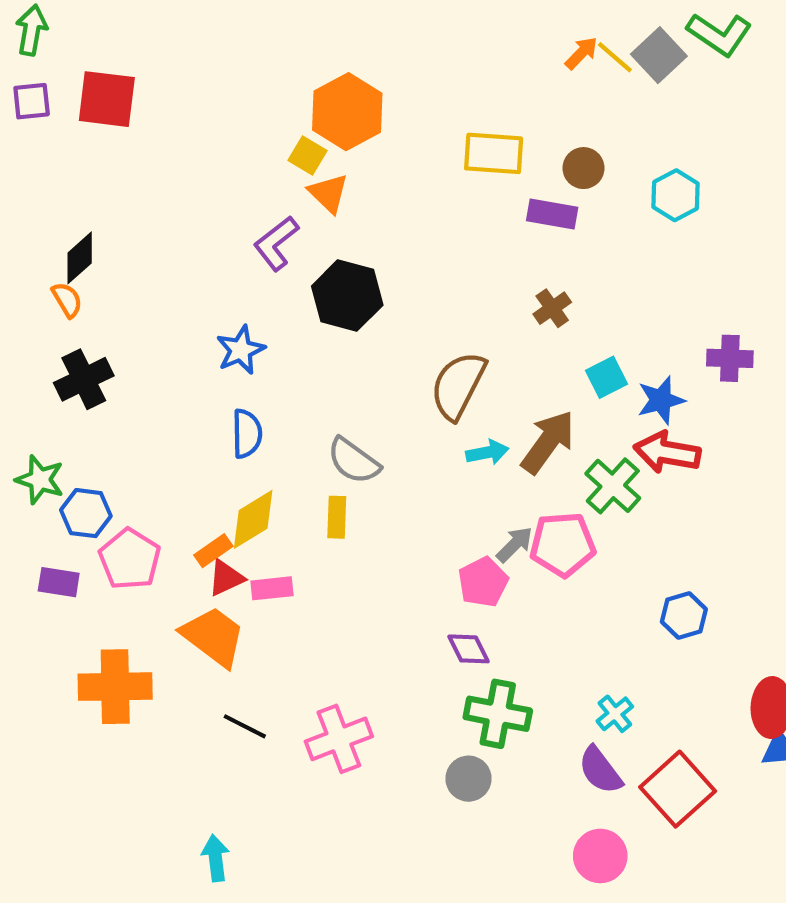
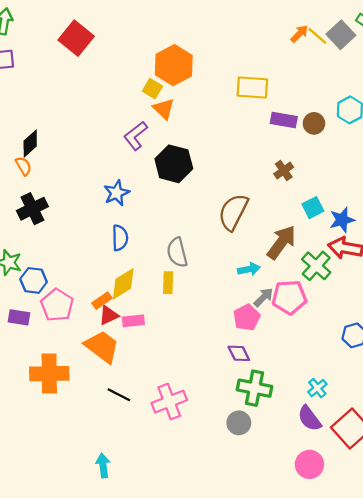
red square: (107, 99) -> (76, 38), moved, turned 32
brown circle: (584, 168) -> (314, 123), moved
cyan arrow: (487, 452) -> (249, 269), moved
gray semicircle: (354, 461) -> (177, 252), turned 40

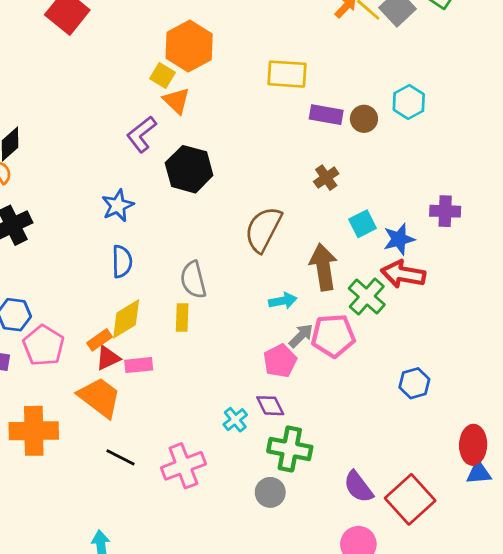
brown arrow: (281, 242) -> (323, 267), turned -45
cyan cross: (317, 388) -> (235, 420), moved

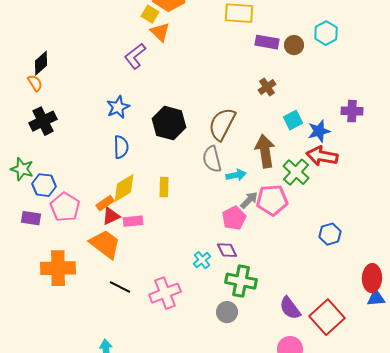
black hexagon: (189, 169) -> (169, 123), moved
gray semicircle: (193, 280) -> (212, 159), moved

